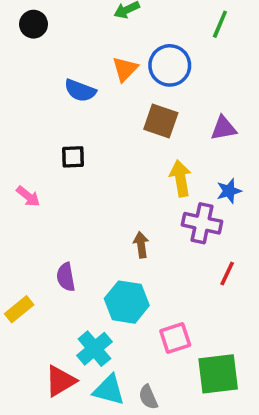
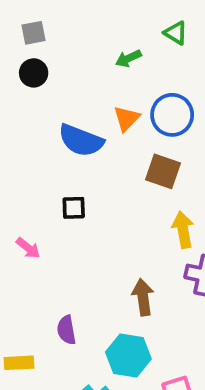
blue semicircle: (80, 91) -> (81, 140), size x1.4
brown arrow: (141, 245) -> (143, 297), size x1.4
yellow rectangle: (19, 309) -> (19, 363), turned 36

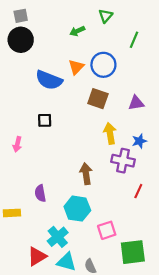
green triangle: (176, 33) -> (106, 16), turned 40
black circle: (34, 73) -> (21, 40), size x1.5
pink arrow: (28, 248) -> (17, 144), turned 64

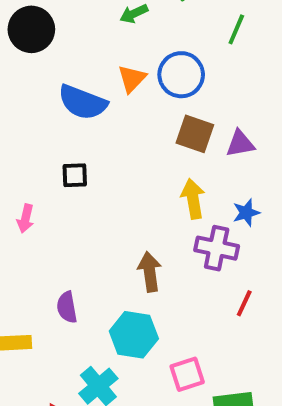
brown square: (98, 99) -> (195, 134), moved

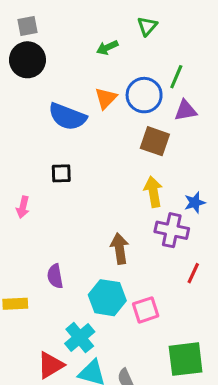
green line: (236, 29) -> (176, 77), moved
purple triangle: (240, 144) -> (186, 110), moved
pink square: (187, 374) -> (146, 310), moved

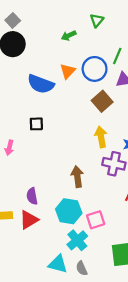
gray square: (27, 26) -> (13, 20), turned -32
brown square: (155, 141) -> (102, 101), turned 30
cyan cross: (80, 338) -> (77, 240), moved
red triangle: (51, 365) -> (29, 220), moved

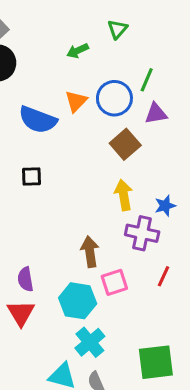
red triangle: (29, 220) -> (21, 313), turned -30
pink square: (96, 220) -> (114, 282), moved

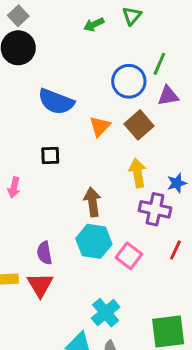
green arrow: (78, 51) -> (94, 25), moved
orange triangle: (76, 101) -> (100, 126), moved
brown arrow: (90, 252) -> (92, 202), moved
pink square: (114, 282) -> (129, 256), turned -35
cyan hexagon: (78, 301) -> (94, 241), moved

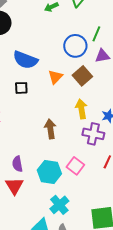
black square: (50, 155) -> (21, 88), moved
cyan hexagon: (94, 241) -> (49, 172), moved

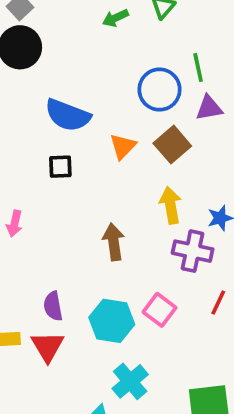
green line: (96, 34) -> (198, 67), turned -35

